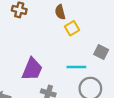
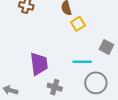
purple trapezoid: (32, 69) -> (39, 64), turned -30

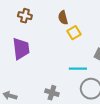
purple trapezoid: (39, 64) -> (21, 49), moved

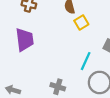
cyan line: (78, 69) -> (86, 61), turned -66

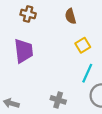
yellow square: (81, 23) -> (83, 45), moved

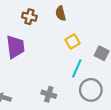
brown cross: (28, 14) -> (29, 17), moved

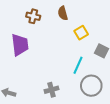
yellow square: (72, 41) -> (81, 33), moved
gray cross: (49, 94) -> (52, 90), turned -32

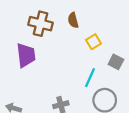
brown cross: (33, 16) -> (41, 24), size x1.5

